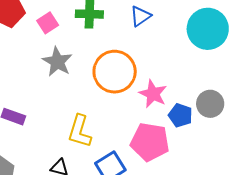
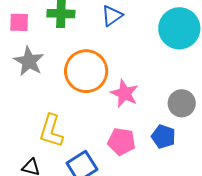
pink square: (48, 23) -> (19, 22), turned 35
blue pentagon: (180, 115) -> (163, 137), moved
pink pentagon: (150, 142) -> (121, 141), size x0.7

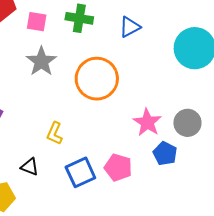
pink star: (125, 93) -> (147, 122), moved
yellow L-shape: (51, 131) -> (55, 133), size x0.7
pink pentagon: (121, 141) -> (118, 167), moved

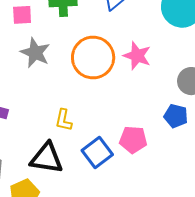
pink star: (147, 122) -> (137, 56), moved
black triangle: (30, 167) -> (47, 158), size x1.8

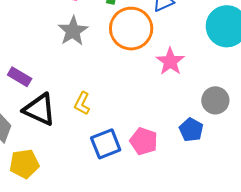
orange circle: (93, 58) -> (131, 29), moved
black triangle: (47, 158) -> (39, 110), moved

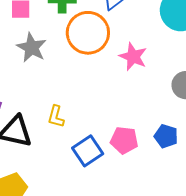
blue pentagon: (191, 130) -> (166, 136), moved

